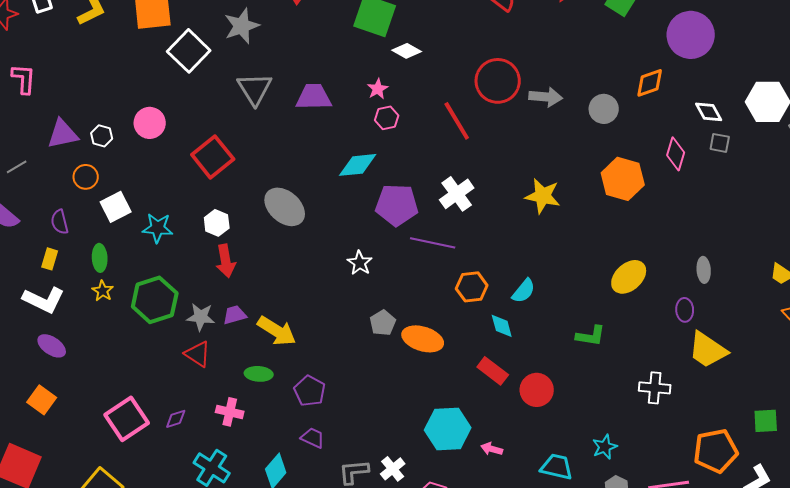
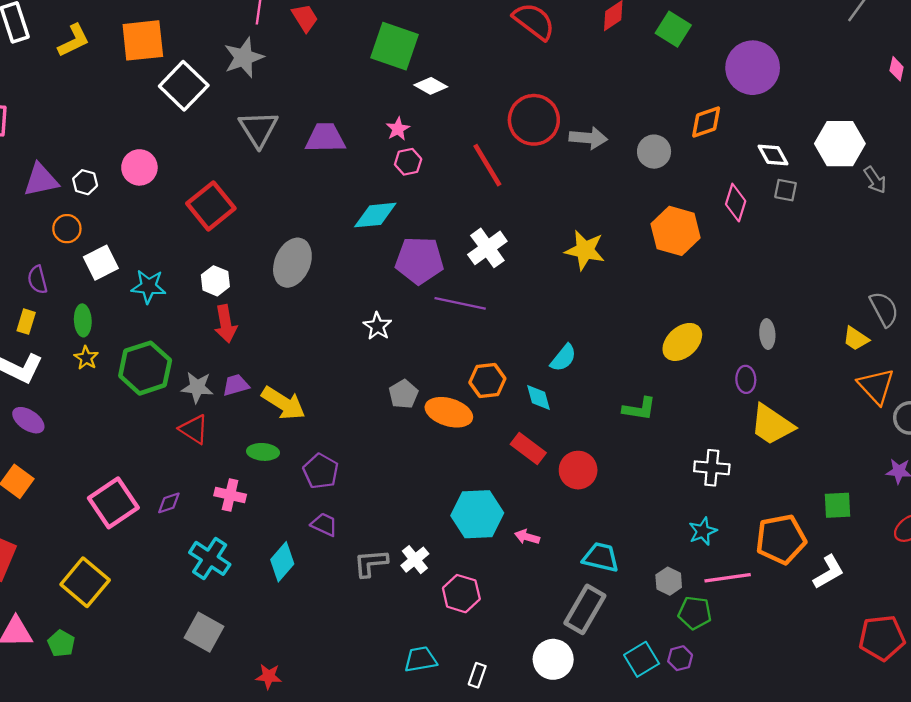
gray ellipse: (285, 207) -> (292, 263), turned 72
orange hexagon: (472, 287) -> (487, 381), moved
cyan star: (605, 447) -> (703, 531), moved

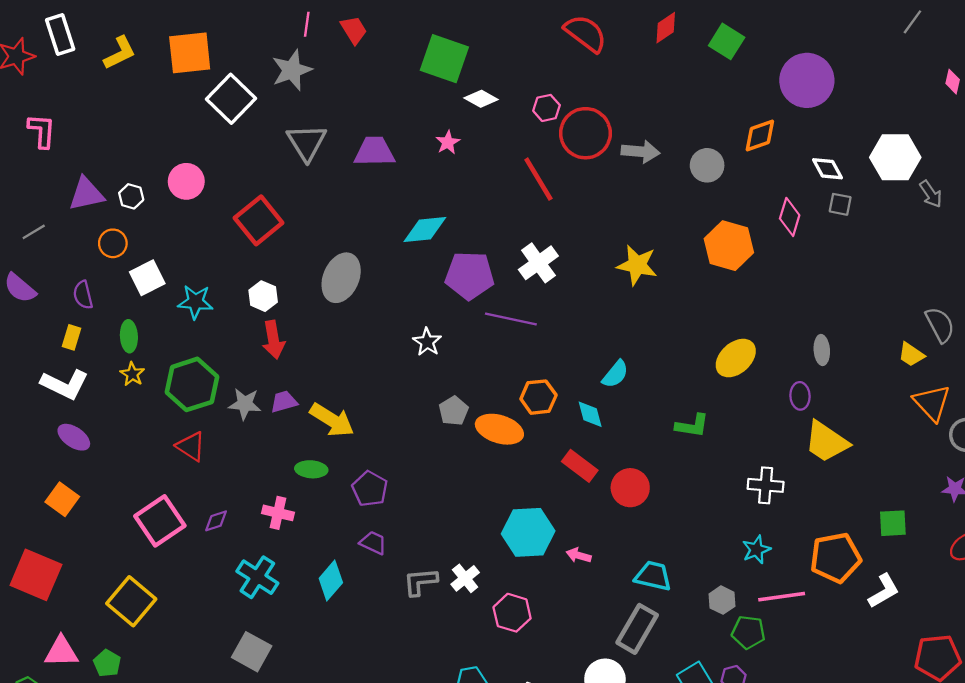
pink hexagon: (408, 162) -> (546, 108), moved
red triangle: (194, 429) -> (191, 446), moved

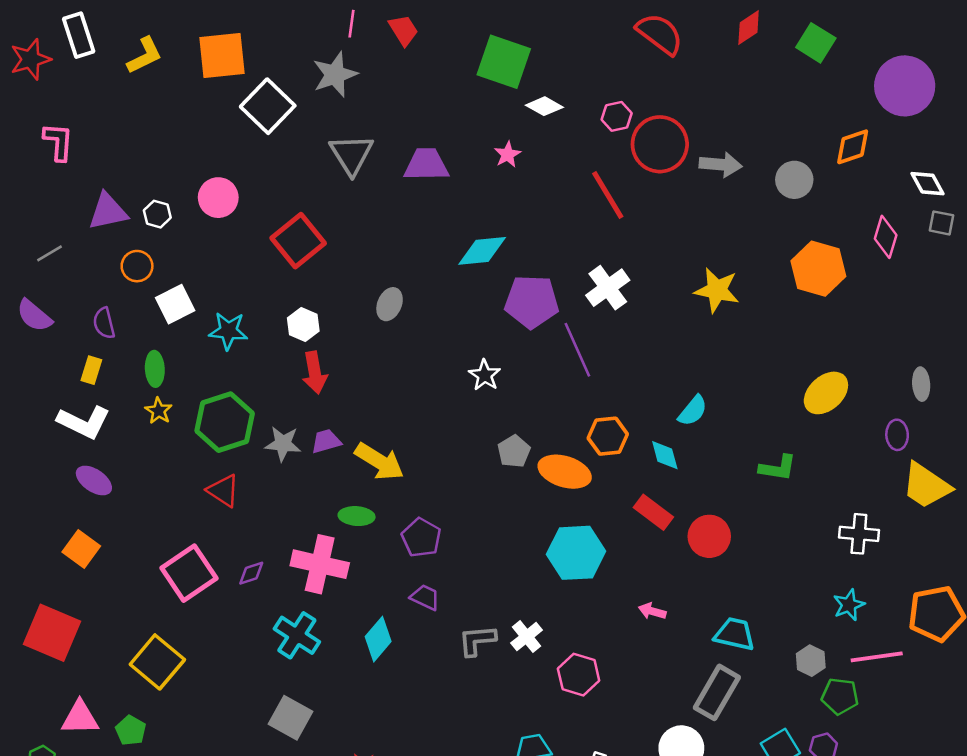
gray ellipse: (341, 278) -> (390, 304), size x0.6
purple line: (511, 319) -> (577, 350), turned 54
pink cross: (278, 513) -> (320, 564), size x1.6
cyan hexagon: (528, 532) -> (576, 553), moved

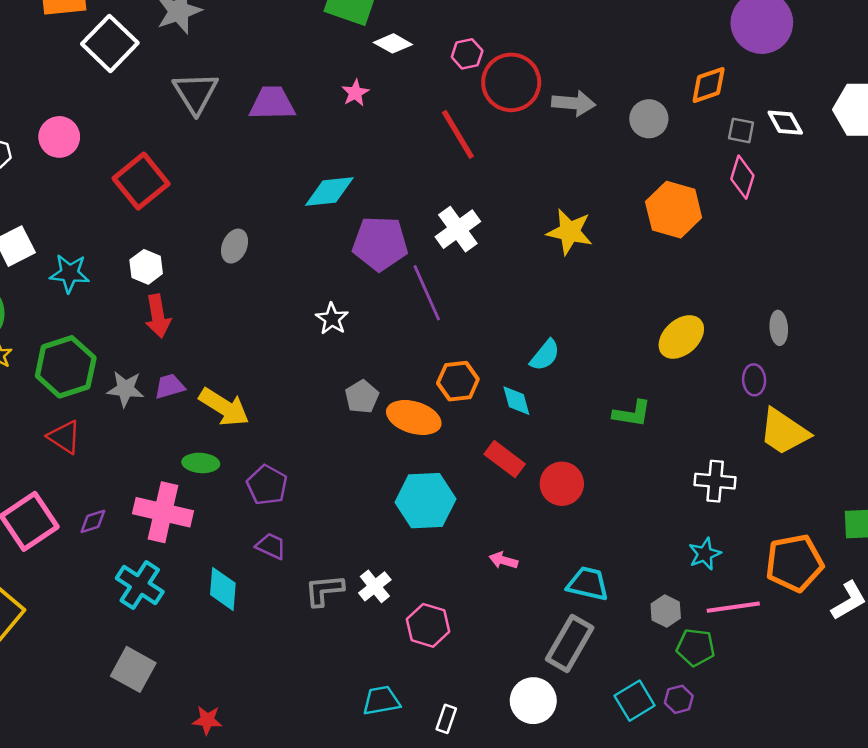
gray square: (941, 223) -> (741, 130), moved
cyan diamond: (378, 639) -> (223, 589), turned -36

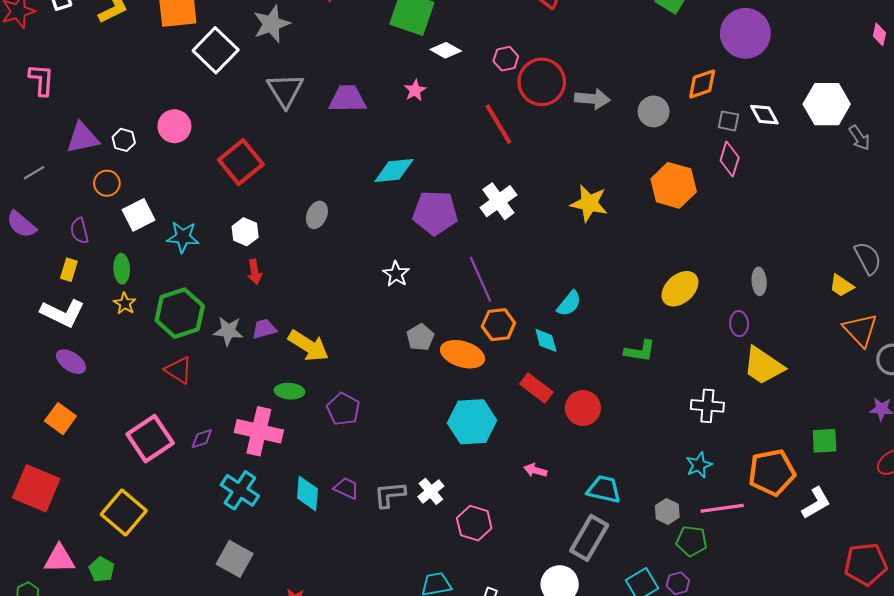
purple line: (427, 293) -> (480, 279), moved
red arrow: (158, 316) -> (255, 272), size x0.7
purple trapezoid: (271, 546) -> (346, 488), moved

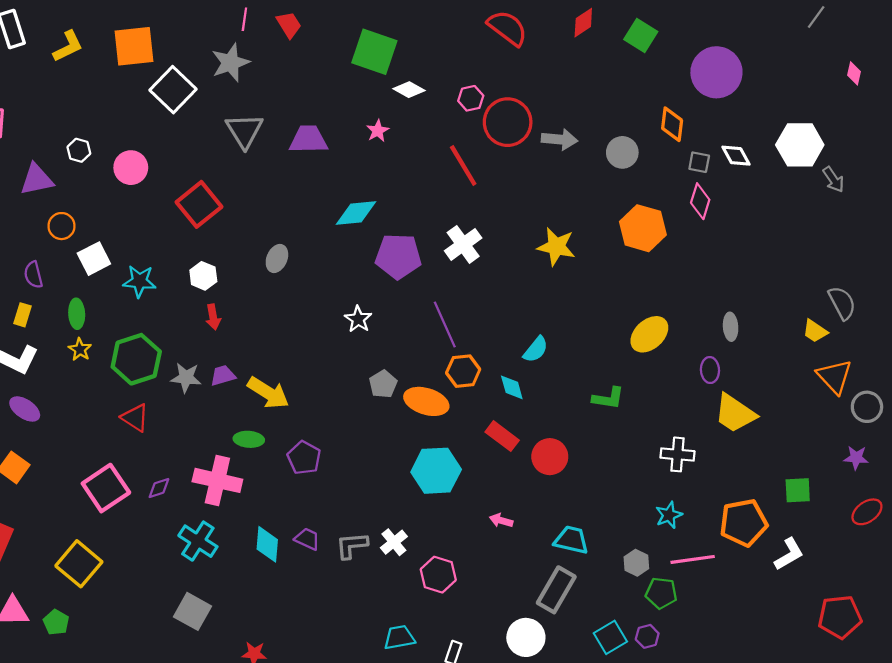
orange diamond: (702, 84) -> (672, 124), turned -64
white hexagon: (124, 140) -> (79, 150), moved

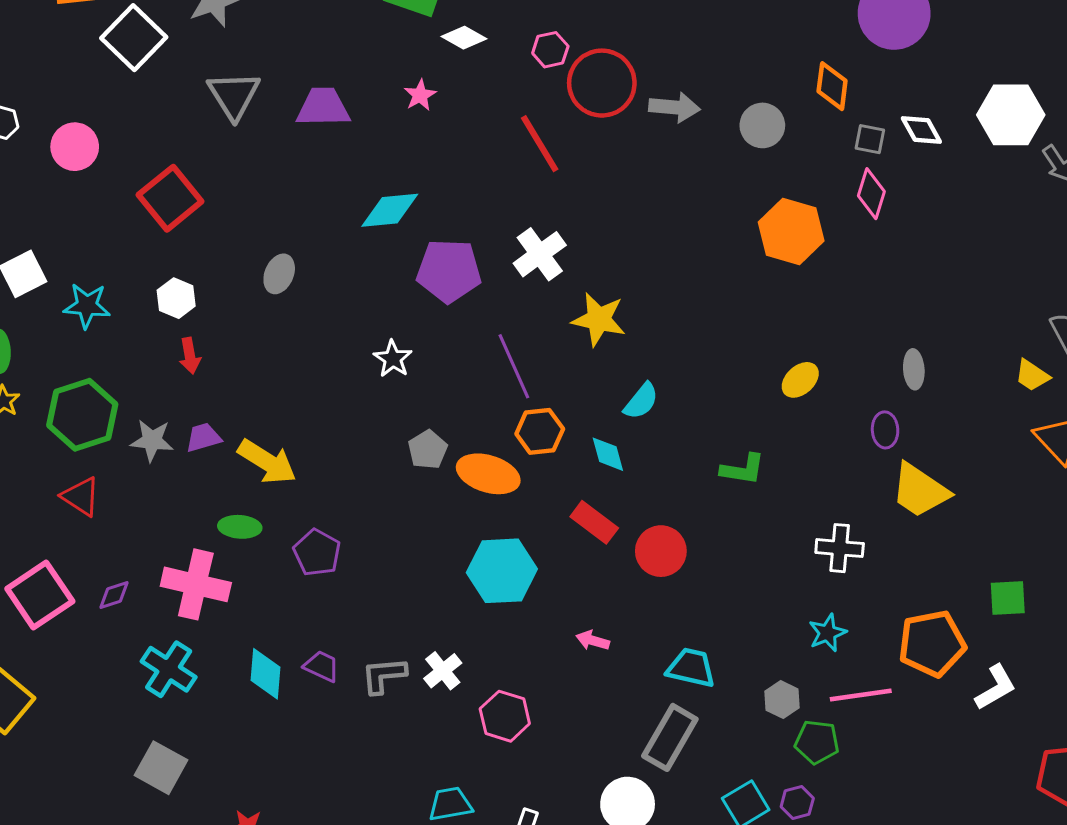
yellow star: (556, 247) -> (599, 319), moved
yellow ellipse: (649, 334) -> (800, 380), size x0.7

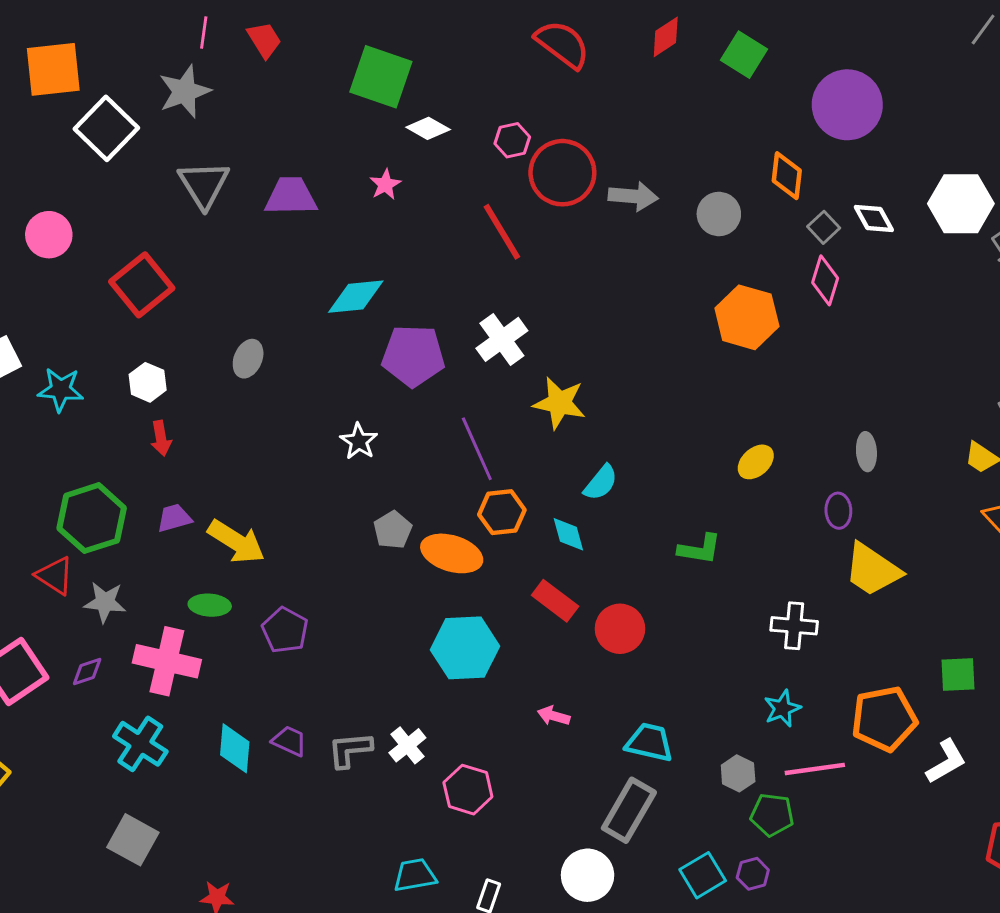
gray square: (870, 139) -> (824, 227), turned 36
green hexagon: (82, 415) -> (92, 518), moved
gray star: (152, 441) -> (105, 602), moved

